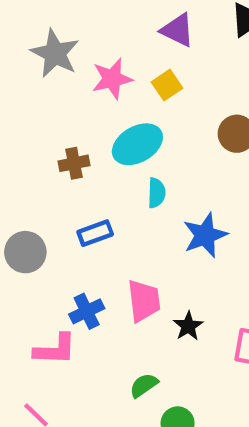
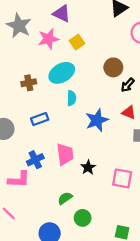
purple triangle: (178, 30) -> (62, 14), moved

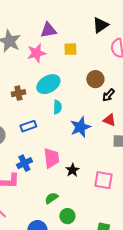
purple triangle: (62, 14) -> (48, 30), turned -36
yellow square: (77, 42) -> (70, 49), moved, turned 32

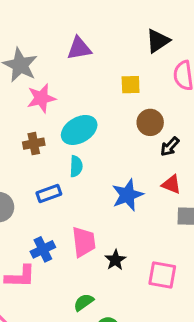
yellow square: (70, 49) -> (131, 85), moved
pink star: (36, 53) -> (41, 98), moved
cyan semicircle: (57, 107) -> (76, 166), moved

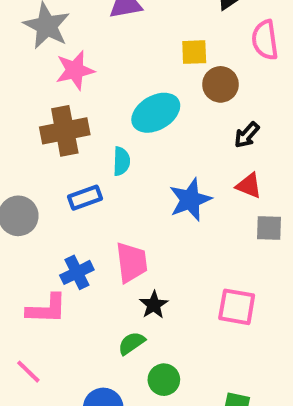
brown circle: (150, 122) -> (220, 84), moved
cyan ellipse: (79, 130) -> (156, 113), moved
brown cross: (34, 144) -> (65, 131), size x1.6
black star: (115, 260) -> (154, 305), moved

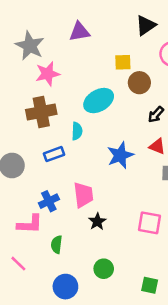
green semicircle: (132, 343) -> (57, 244), moved, turned -48

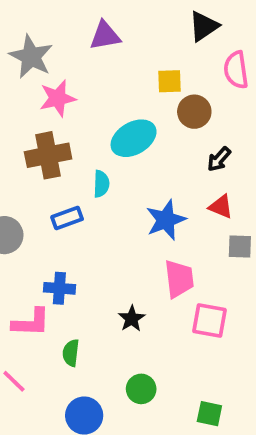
pink trapezoid: (83, 195) -> (179, 279), moved
blue cross: (49, 201) -> (59, 288), turned 30

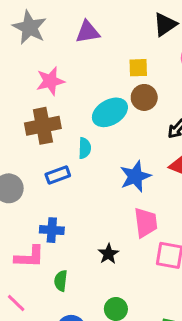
gray star: (31, 57) -> (29, 27), moved
brown circle: (194, 112) -> (144, 97), moved

